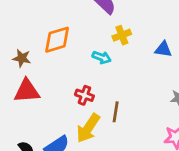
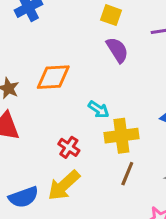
yellow cross: (122, 35) -> (121, 136), moved, size x1.5
brown line: (116, 112) -> (127, 174), moved

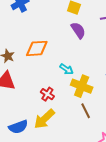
yellow cross: (121, 136) -> (82, 86), turned 30
brown line: (127, 174) -> (86, 111), turned -49

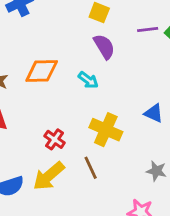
cyan arrow: (67, 69) -> (88, 80), moved
brown line: (86, 111) -> (91, 168), moved

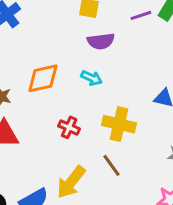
purple semicircle: (104, 47) -> (101, 41), turned 125
red cross: (55, 139) -> (69, 127), moved

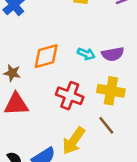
purple semicircle: (101, 41) -> (113, 54), moved
red cross: (69, 127) -> (70, 96), size x1.5

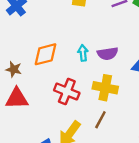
cyan arrow: (86, 54) -> (83, 53), turned -119
brown line: (106, 125) -> (100, 120), turned 66

